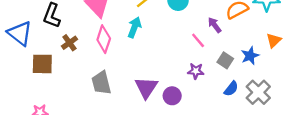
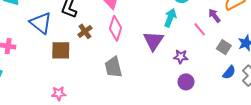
cyan arrow: (134, 27) -> (170, 18), moved
purple star: (196, 71) -> (181, 57), moved
purple triangle: (146, 88) -> (153, 41), moved
purple circle: (172, 96) -> (186, 82), moved

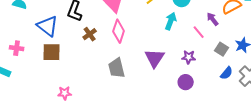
purple triangle: (153, 41) -> (155, 58), moved
brown square: (61, 50) -> (52, 52), moved
purple star: (181, 57) -> (189, 57), moved

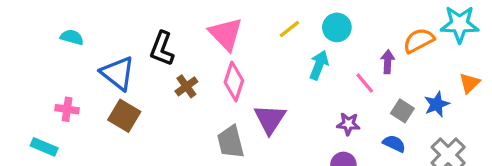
purple arrow: (213, 19) -> (388, 62), turned 40
brown square: (52, 52) -> (124, 116), turned 30
purple triangle: (155, 58) -> (270, 119), moved
blue semicircle: (227, 73) -> (394, 144), moved, turned -104

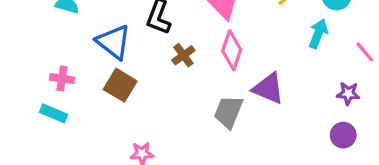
purple triangle: (270, 119) -> (268, 89), turned -40
gray trapezoid: (231, 142) -> (228, 112), turned 36
cyan rectangle: (44, 147) -> (54, 113), moved

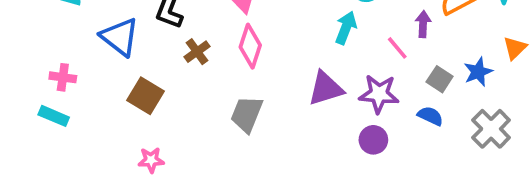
brown square: (120, 85) -> (146, 96), moved
purple triangle: (268, 89) -> (326, 88), moved, turned -40
purple star: (348, 93) -> (379, 94), size x1.5

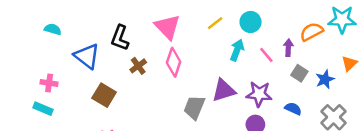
pink line: (397, 48) -> (266, 55), moved
gray square: (440, 79) -> (299, 73), moved
gray trapezoid: (247, 114) -> (194, 107), moved

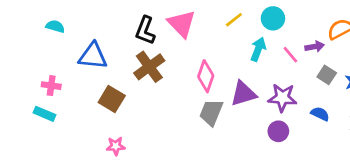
black L-shape: (120, 38) -> (145, 30), moved
purple arrow: (288, 48) -> (315, 47), turned 77
blue triangle: (87, 56) -> (93, 56), turned -32
pink diamond: (174, 62) -> (206, 76), moved
brown cross: (138, 66) -> (149, 67), size x1.6

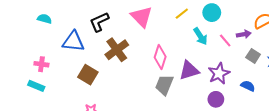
black L-shape: (145, 30) -> (99, 22), moved, turned 45
cyan arrow: (258, 49) -> (200, 36), turned 126
purple star: (282, 98) -> (219, 73), turned -30

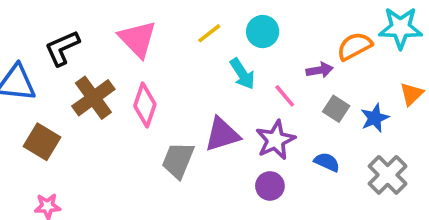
pink line: (225, 40) -> (285, 96), moved
pink diamond: (160, 57) -> (145, 105), moved

